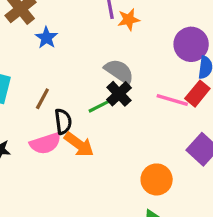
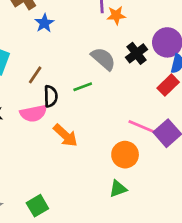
black cross: (119, 94) -> (137, 53), moved
pink line: (172, 100) -> (141, 126), moved
orange arrow: (79, 144) -> (65, 135), moved

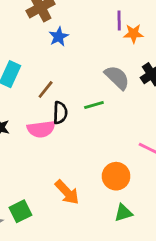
orange arrow: (65, 135) -> (67, 192), moved
orange circle: (125, 155) -> (116, 176), moved
green square: (37, 206) -> (20, 211), moved

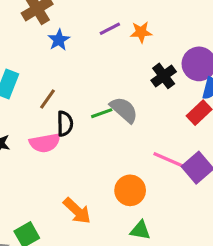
purple line: (119, 20) -> (110, 29), moved, turned 66
gray semicircle: (117, 78) -> (124, 110), moved
green triangle: (123, 213) -> (140, 230), turned 30

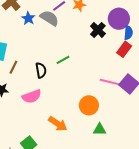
brown line: (47, 99) -> (13, 67), moved
gray semicircle: (124, 110) -> (49, 18), moved
pink semicircle: (45, 143) -> (32, 96), moved

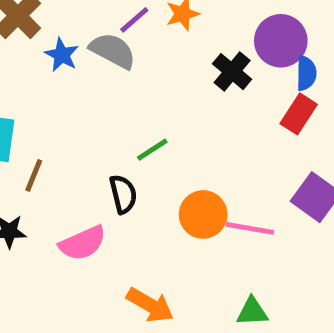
black semicircle: (41, 70) -> (123, 194), moved
pink line: (110, 82) -> (250, 228), moved
orange circle: (89, 105) -> (203, 214), moved

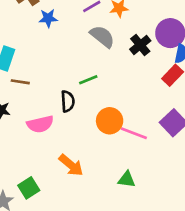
gray semicircle: (113, 51) -> (102, 36), moved
blue star: (62, 55) -> (48, 18), turned 30
brown line: (34, 175) -> (20, 82), turned 66

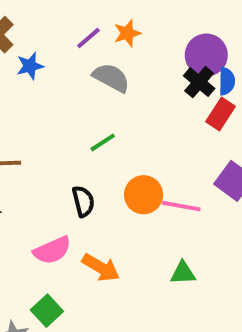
black cross: (140, 45) -> (199, 82), moved
black semicircle: (68, 101) -> (83, 201), moved
pink semicircle: (40, 124) -> (52, 250), moved

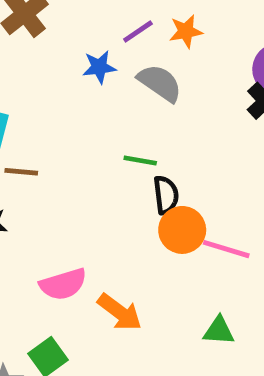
blue star: (30, 66) -> (99, 67), moved
green line: (103, 142) -> (140, 160), turned 36
black semicircle: (83, 201) -> (166, 195), moved

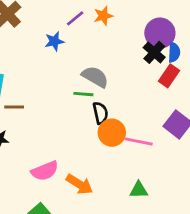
gray semicircle: (160, 83) -> (95, 77), moved

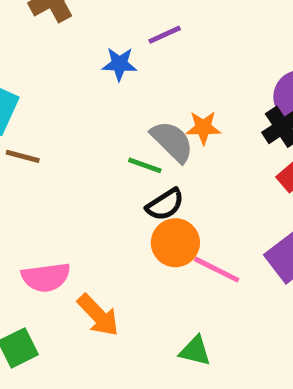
orange star: (103, 16) -> (203, 128), moved
black semicircle: (100, 113) -> (165, 205), turned 55

